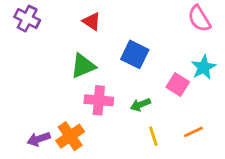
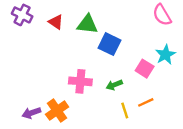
red triangle: (92, 21) -> (56, 22), moved
green triangle: (83, 66) -> (87, 24), moved, turned 30
orange line: (193, 132) -> (146, 102), moved

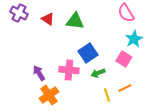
pink semicircle: (162, 15) -> (126, 13), moved
blue square: (110, 44) -> (88, 53), moved, turned 30
cyan star: (166, 55) -> (134, 39), moved
purple arrow: (31, 113) -> (39, 73), moved, turned 77

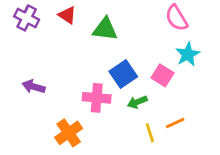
red triangle: (48, 19) -> (67, 15), moved
pink square: (124, 59) -> (162, 75), moved
purple arrow: (39, 73) -> (34, 87), moved, turned -42

